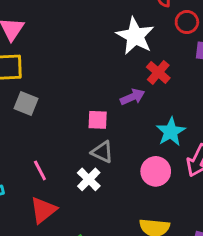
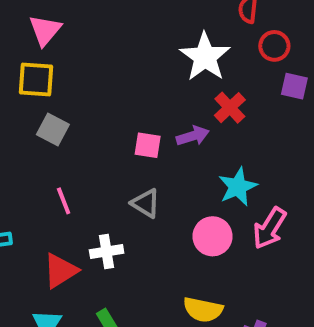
pink square: (98, 120) -> (148, 145), moved
pink line: (40, 170) -> (64, 201), moved
white cross: (89, 179) -> (107, 251), moved, turned 30

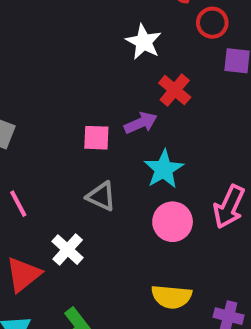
white star: (205, 57) -> (144, 42), size x0.7
cyan star: (238, 187) -> (164, 169), moved
white cross: (107, 251) -> (68, 250), turned -32

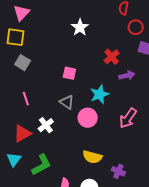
white star: (144, 42) -> (80, 27), moved
purple arrow: (141, 123) -> (127, 75), moved
pink circle: (173, 222) -> (88, 118), moved

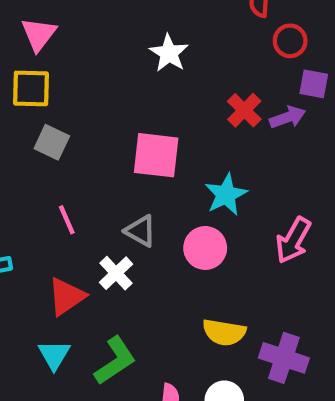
pink square: (69, 73) -> (156, 155), size x1.6
purple arrow: (127, 75) -> (288, 117), moved
gray triangle: (67, 102) -> (141, 231), moved
purple cross: (118, 171) -> (284, 358), size x1.5

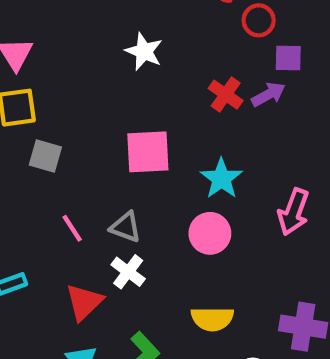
gray triangle: (141, 231) -> (126, 227), moved
yellow semicircle: (224, 332) -> (212, 319), moved

